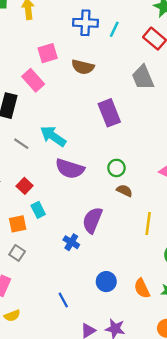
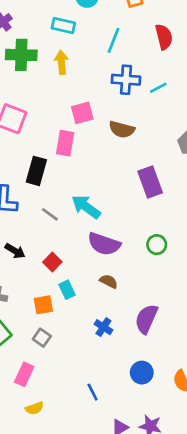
cyan line: (114, 29) -> (158, 88), turned 35
pink rectangle: (33, 80) -> (65, 143), turned 50
brown semicircle: (124, 191) -> (109, 281), moved
purple semicircle: (92, 220) -> (146, 319), moved

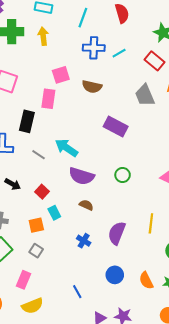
purple rectangle: (150, 182) -> (116, 127), turned -40
yellow semicircle: (34, 408) -> (32, 306), size x1.5

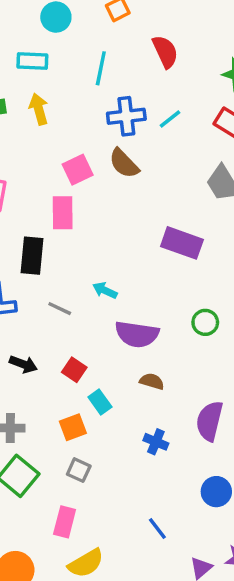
brown semicircle: (92, 87) -> (124, 163), moved, turned 42
cyan arrow: (67, 148) -> (105, 290), size x0.6

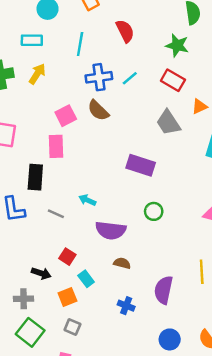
yellow arrow: (39, 109) -> (37, 74), turned 50
green circle: (205, 322) -> (154, 211), moved
black arrow: (23, 364) -> (41, 273), moved

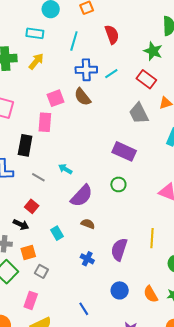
purple rectangle: (141, 165) -> (124, 151), moved
purple semicircle: (111, 230) -> (82, 196), turned -60
red square: (67, 257) -> (32, 206), moved
orange square: (67, 297) -> (28, 252), moved

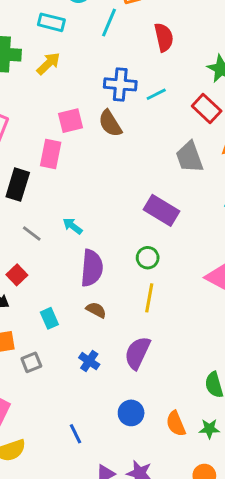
cyan line: (74, 41) -> (109, 23), moved
purple semicircle: (82, 196) -> (92, 268), turned -45
yellow line: (152, 238) -> (149, 298), moved
gray square: (41, 271) -> (31, 362), moved, turned 32

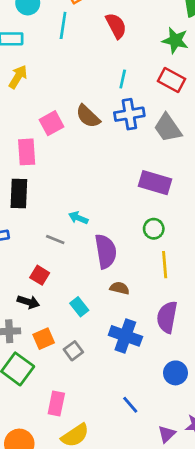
blue cross: (120, 84) -> (129, 114), moved
cyan line: (156, 94) -> (123, 79), turned -36
pink rectangle: (51, 154) -> (27, 152), moved
gray line: (32, 233) -> (55, 239), moved
blue cross: (89, 361) -> (125, 336), size x1.6

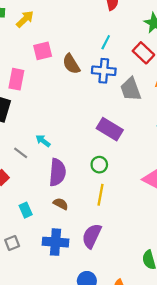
pink square: (51, 123) -> (43, 51), moved
blue cross: (125, 336) -> (55, 242), turned -30

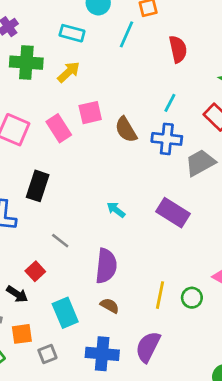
pink rectangle: (16, 79) -> (59, 128), moved, turned -45
gray trapezoid: (131, 89) -> (200, 163), turned 80
cyan arrow: (43, 141) -> (116, 210), moved
green circle: (99, 165) -> (192, 298), moved
cyan rectangle: (26, 210) -> (65, 313), size x1.5

